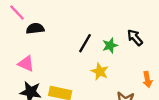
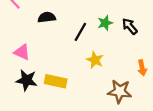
black semicircle: (35, 28) -> (47, 17), moved
green star: (110, 45) -> (105, 23), moved

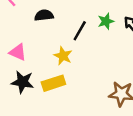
yellow star: (95, 60) -> (63, 56), moved
yellow rectangle: (56, 81) -> (53, 83), turned -30

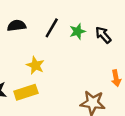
black line: (80, 31) -> (52, 28), moved

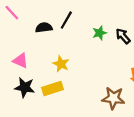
black line: (52, 28) -> (66, 20), moved

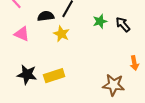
pink triangle: (20, 61) -> (22, 34), moved
yellow star: (61, 64) -> (61, 34), moved

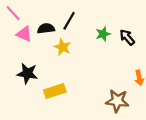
pink triangle: (22, 34) -> (24, 34), moved
black star: (27, 74) -> (27, 73), moved

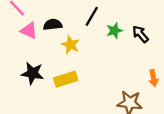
black line: (69, 21) -> (92, 16), moved
yellow rectangle: (55, 91) -> (66, 79), moved

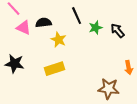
black line: (92, 16) -> (77, 16), turned -54
black star: (32, 73) -> (15, 64), moved

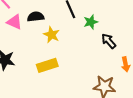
black arrow: (118, 31) -> (109, 41), moved

